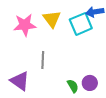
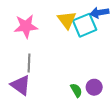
yellow triangle: (52, 19) -> (67, 20), moved
gray line: (43, 60) -> (29, 63), moved

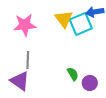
green semicircle: (76, 90) -> (73, 74), moved

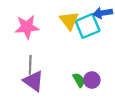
purple triangle: (20, 81) -> (33, 81), moved
purple circle: (90, 83) -> (92, 80), moved

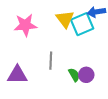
gray line: (30, 65) -> (51, 61), moved
purple triangle: (33, 81) -> (17, 75), moved, turned -35

